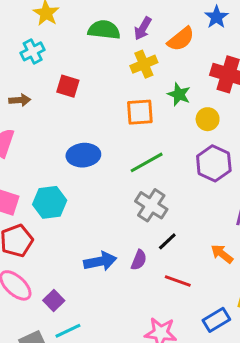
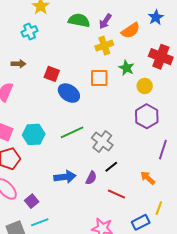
red square: (68, 86) -> (52, 74), moved
blue ellipse: (83, 155) -> (69, 93), moved, turned 35
green line: (147, 162) -> (72, 132), moved

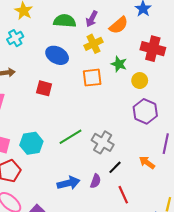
red square: (52, 74) -> (44, 88), moved
blue ellipse: (69, 93) -> (57, 55), moved
orange arrow: (148, 178) -> (147, 163), moved
red line: (116, 194) -> (123, 195), turned 48

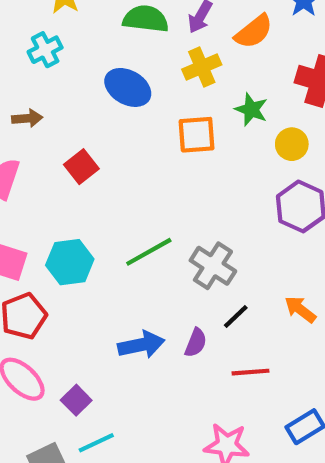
red square: (44, 88) -> (81, 167), moved, turned 35
red line: (123, 195) -> (251, 372), turned -72

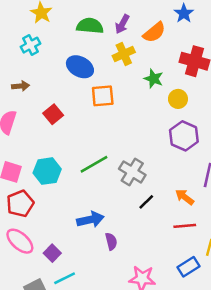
orange square: (197, 135) -> (103, 96), moved
purple semicircle: (196, 343) -> (111, 241), moved, turned -35
red line: (251, 372) -> (185, 226), moved

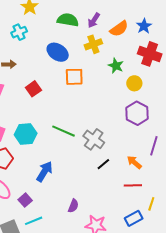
blue star: (184, 13) -> (144, 26), moved
green line: (94, 164) -> (63, 131), turned 50
blue arrow: (90, 220) -> (44, 172), moved, turned -50
purple semicircle: (111, 241) -> (73, 206), moved, turned 32

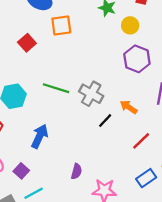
red square: (33, 89) -> (27, 43), moved
orange arrow: (134, 162) -> (129, 107), moved
red line: (133, 185) -> (141, 141), turned -36

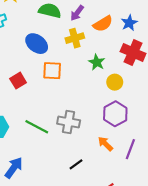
gray cross: (91, 94) -> (69, 122), moved, turned -30
orange arrow: (129, 107) -> (105, 144), moved

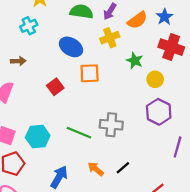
orange arrow: (105, 144) -> (96, 169), moved

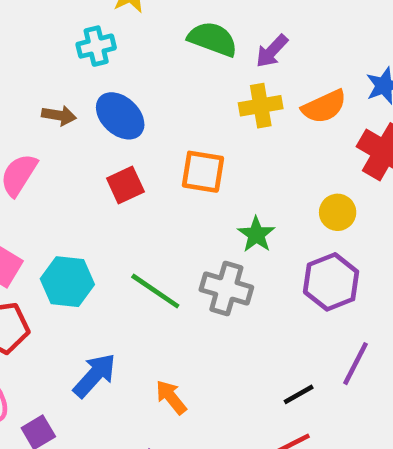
orange semicircle: (137, 20) -> (324, 107), moved
blue ellipse: (71, 47) -> (120, 116), moved
green star: (135, 61) -> (256, 234), moved
black line: (123, 168) -> (299, 394), moved
orange arrow: (96, 169) -> (171, 397), moved

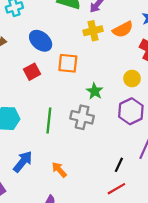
blue ellipse: (120, 116) -> (41, 41), moved
green line: (155, 291) -> (49, 120), turned 65
black line: (299, 394) -> (119, 165), turned -32

